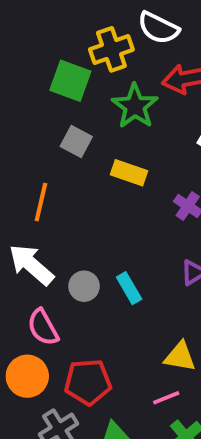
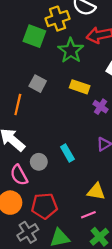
gray square: (76, 141) -> (38, 84), moved
yellow rectangle: (129, 173) -> (80, 87), moved
gray circle: (84, 286) -> (39, 162), moved

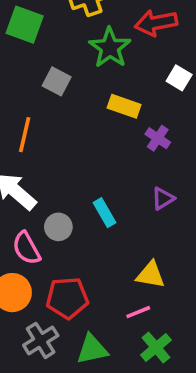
green square: (34, 36) -> (25, 25), moved
gray square: (38, 84) -> (57, 81), moved

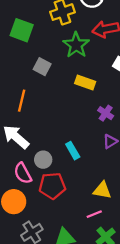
purple cross: (158, 138) -> (106, 113), moved
red pentagon: (67, 298) -> (52, 186), moved

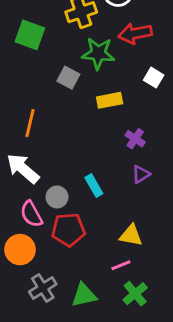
green star: (76, 45) -> (98, 53), turned -30
gray square: (42, 67) -> (68, 78), moved
yellow rectangle: (85, 82) -> (110, 100), turned -30

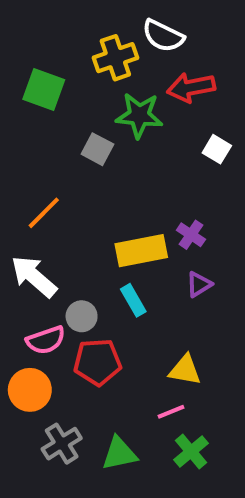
yellow rectangle: (110, 100) -> (141, 251), moved, size x1.4
orange line: (30, 123) -> (44, 213), turned 32
pink semicircle: (31, 214) -> (46, 340), turned -80

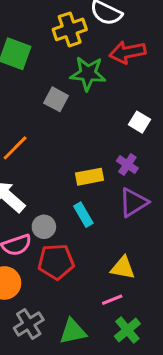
white square: (217, 149) -> (140, 122), moved
yellow rectangle: (141, 251) -> (89, 177), size x0.7
purple triangle: (199, 284) -> (133, 202), size x1.5

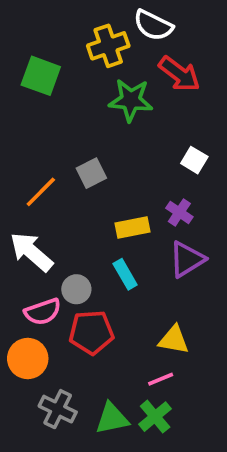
red arrow: (127, 52) -> (179, 74), turned -132
gray square: (56, 99) -> (91, 173), moved, turned 35
gray cross: (29, 324) -> (58, 409), turned -32
green cross: (127, 330) -> (155, 417), moved

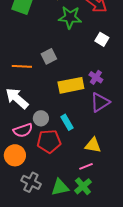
white square: (194, 160) -> (102, 39), moved
orange line: (41, 192) -> (22, 66), turned 48
yellow rectangle: (133, 227) -> (71, 85), size x1.4
cyan rectangle: (125, 274) -> (67, 122), moved

